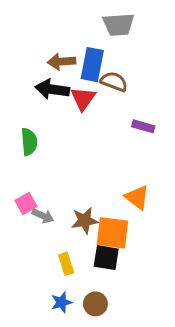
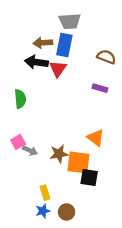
gray trapezoid: (119, 24) -> (70, 21), moved
brown semicircle: (114, 82) -> (106, 57), moved
black square: (106, 258) -> (89, 178), moved
yellow rectangle: (66, 264) -> (45, 193), moved

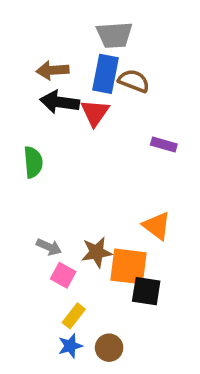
brown arrow: (43, 43) -> (53, 70), moved
brown semicircle: (106, 57) -> (134, 81), moved
pink square: (18, 142) -> (63, 275), moved, turned -32
yellow rectangle: (45, 193) -> (74, 316), turned 56

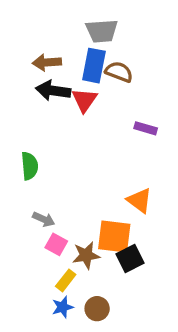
green semicircle: (33, 162) -> (30, 166), moved
brown star: (97, 252) -> (86, 255), moved
black square: (146, 291) -> (130, 258), turned -36

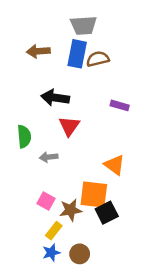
brown semicircle: (119, 72) -> (98, 59), turned -35
black arrow: (53, 91) -> (55, 98), moved
red triangle: (84, 100) -> (69, 126), moved
gray arrow: (44, 219) -> (49, 157), moved, turned 150

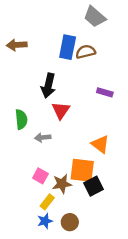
gray trapezoid: (83, 25) -> (95, 17), moved, turned 45
brown arrow: (38, 51) -> (17, 45), moved
black arrow: (55, 98) -> (48, 86), turned -85

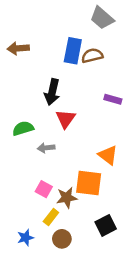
green semicircle: (21, 119) -> (23, 128), turned -102
black square: (93, 186) -> (106, 225), moved
blue star: (45, 221) -> (25, 238), moved
brown circle: (70, 222) -> (62, 239), moved

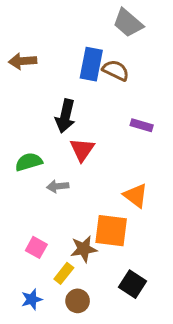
brown semicircle: (92, 56) -> (116, 70), turned 40
pink square: (44, 189) -> (36, 247), moved
black square: (106, 225) -> (133, 284), turned -30

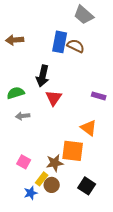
purple rectangle: (142, 125) -> (99, 96), moved
green semicircle: (29, 162) -> (16, 93), moved
gray arrow: (58, 186) -> (23, 116), moved
blue star: (32, 299) -> (31, 193), moved
brown circle: (78, 301) -> (52, 185), moved

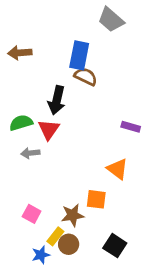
brown semicircle: (76, 46) -> (86, 77), moved
red triangle: (54, 98) -> (49, 129), moved
orange square: (73, 151) -> (96, 199), size x0.7

